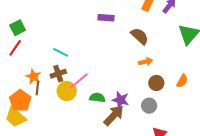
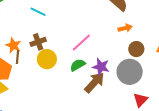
cyan line: (61, 52) -> (38, 12), moved
pink line: (79, 81) -> (81, 43), moved
green semicircle: (97, 98) -> (78, 65), turned -35
gray circle: (149, 106) -> (130, 72), size x1.6

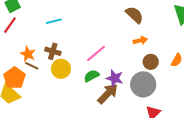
cyan line: (38, 12) -> (54, 21), turned -42
brown cross: (38, 42) -> (53, 51), turned 35
brown line: (18, 57) -> (32, 66), turned -72

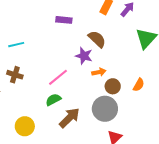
orange arrow: (140, 40) -> (99, 72), moved
yellow circle: (61, 69) -> (25, 126), moved
purple star: (115, 78) -> (84, 56), moved

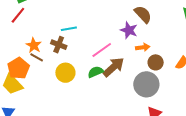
cyan line: (16, 45) -> (69, 29), moved
brown arrow: (69, 118) -> (114, 67), moved
yellow circle: (25, 126) -> (65, 73), moved

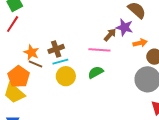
cyan line: (69, 29) -> (60, 62), moved
brown cross: (59, 45) -> (56, 49), turned -35
pink line: (102, 50) -> (99, 50), turned 45
brown arrow: (114, 67) -> (110, 35), moved, size x0.6

